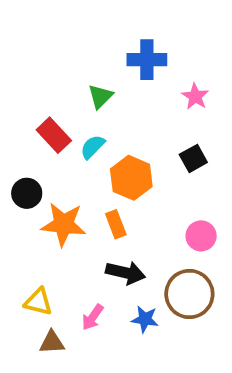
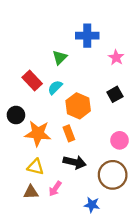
yellow triangle: (38, 302) -> (36, 167), moved
blue star: (145, 319) -> (92, 205), moved
brown triangle: (52, 342) -> (31, 192), moved

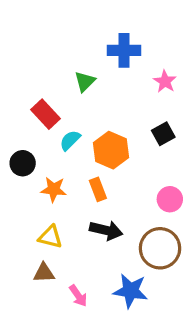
cyan semicircle: (55, 87) -> (70, 140), moved
orange star: (38, 133) -> (54, 189), size x0.7
pink arrow: (55, 189) -> (78, 296), moved, turned -70
blue star: (92, 205) -> (131, 291), size x1.5

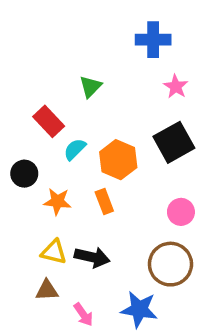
blue cross: (124, 50) -> (153, 40), moved
black square: (163, 134) -> (174, 142), size x1.6
black arrow: (106, 230) -> (92, 257), moved

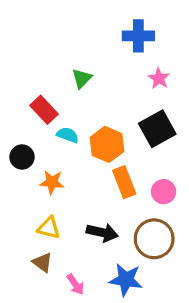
cyan semicircle: (75, 149) -> (68, 135), turned 65
orange rectangle: (104, 201) -> (124, 182), moved, size x1.4
black arrow: (92, 257) -> (102, 233), moved
brown triangle: (47, 290) -> (42, 262), turned 40

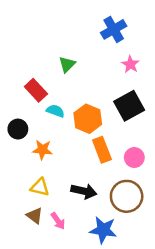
blue cross: (138, 36) -> (114, 29), turned -30
pink arrow: (75, 284) -> (58, 221), moved

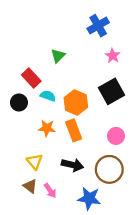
black circle: (18, 129) -> (19, 102), moved
orange star: (42, 150) -> (47, 128), moved
orange rectangle: (102, 150) -> (74, 130), moved
yellow triangle: (40, 187) -> (35, 162), turned 36

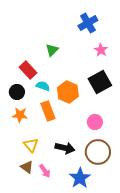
orange star: (47, 128) -> (20, 115), moved
orange rectangle: (74, 130) -> (48, 111), moved
pink circle: (116, 136) -> (95, 122), moved
blue star: (89, 198) -> (80, 178), turned 30

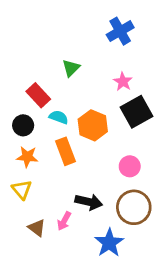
pink star: (101, 50) -> (123, 82), moved
yellow triangle: (31, 145) -> (22, 190), moved
pink arrow: (45, 171) -> (64, 221), moved, turned 64

